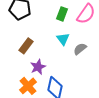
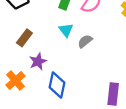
orange cross: (28, 86) -> (15, 81), moved

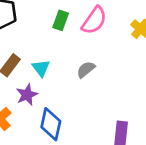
cyan triangle: (66, 30) -> (41, 68), moved

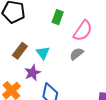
pink semicircle: (94, 20) -> (83, 31), moved

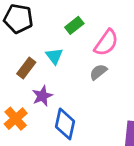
green rectangle: (58, 17) -> (74, 25), turned 32
cyan triangle: (43, 53) -> (54, 56), moved

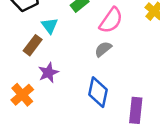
cyan triangle: (54, 56) -> (50, 26), moved
blue diamond: (65, 124) -> (98, 92), moved

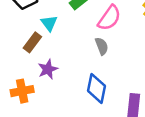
gray semicircle: (103, 49) -> (102, 46), turned 108
orange cross: (22, 95) -> (22, 91), turned 30

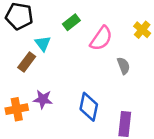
gray semicircle: (102, 46) -> (123, 66), moved
purple star: (48, 69) -> (43, 99), moved, turned 30

